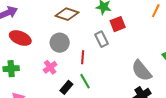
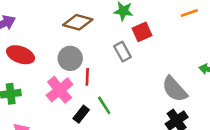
orange line: (156, 11) -> (189, 13), turned 48
red line: (83, 57) -> (87, 77), moved
pink cross: (50, 67) -> (60, 90), size x1.5

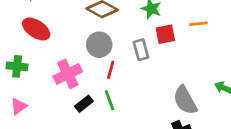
orange line: (189, 13) -> (198, 24), moved
gray circle: (70, 58) -> (99, 45), moved
red line: (87, 77) -> (111, 70), moved

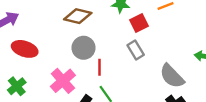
gray rectangle: (141, 50) -> (136, 50), moved
green cross: (17, 66) -> (17, 86), turned -30

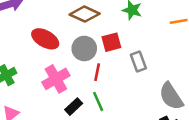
red square: (139, 23) -> (111, 42), moved
red ellipse: (25, 49) -> (45, 39), moved

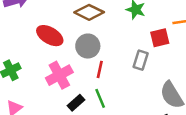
red square: (111, 42) -> (160, 38), moved
gray rectangle: (138, 61) -> (141, 60), turned 36

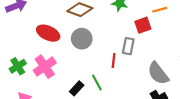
red line: (100, 69) -> (114, 60), moved
pink cross: (59, 75) -> (45, 67), moved

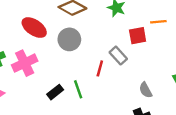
gray rectangle: (128, 46) -> (118, 56), turned -63
gray semicircle: (158, 73) -> (146, 90), size x0.6

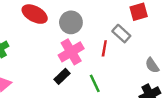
pink cross: (25, 63) -> (71, 52), moved
green line: (78, 89) -> (95, 83), moved

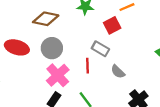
gray semicircle: (152, 65) -> (118, 72), moved

